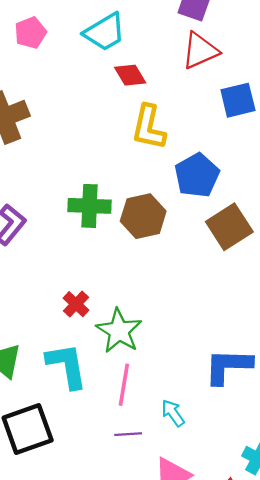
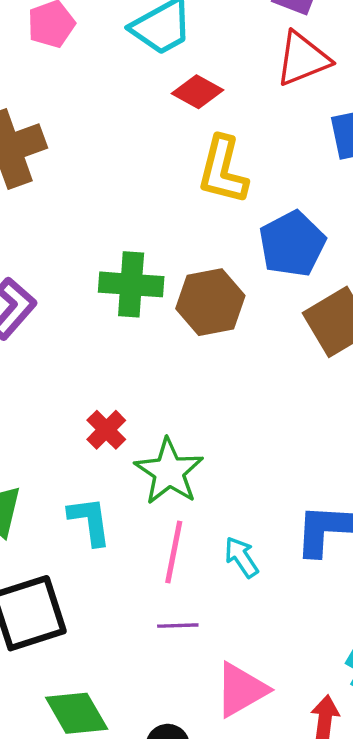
red diamond: (130, 75) -> (198, 92), turned -32
cyan L-shape: (67, 366) -> (90, 521), size x0.7
cyan arrow: (173, 413) -> (241, 557), moved

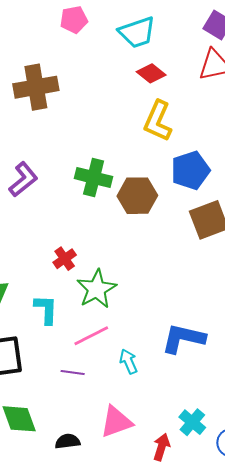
pink line: (174, 552) -> (91, 336), turned 42
cyan arrow: (241, 557) -> (128, 362), moved
purple line: (178, 626) -> (73, 373), moved

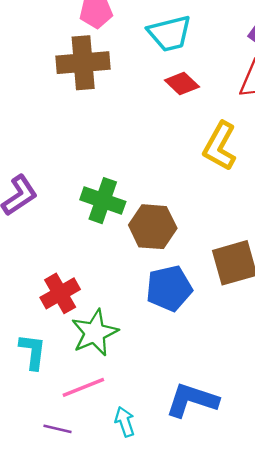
brown cross: (36, 87) -> (83, 63), moved
yellow L-shape: (158, 121) -> (220, 146), moved
blue pentagon: (190, 170) -> (169, 288), moved
red cross: (65, 259) -> (60, 293), size x1.4

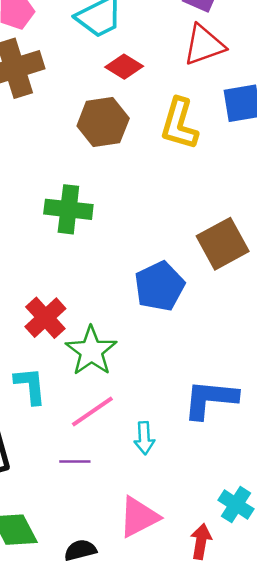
brown hexagon: (153, 227) -> (103, 122), moved
cyan arrow: (125, 422) -> (144, 438), turned -152

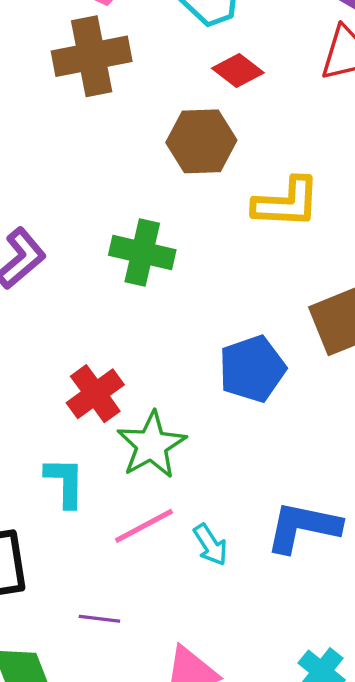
yellow L-shape: (179, 124) -> (287, 203), moved, turned -110
cyan arrow: (144, 438) -> (210, 545), moved, turned -36
purple line: (75, 462) -> (99, 619), moved

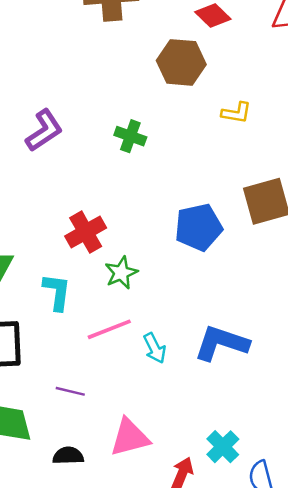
yellow L-shape: (287, 203) -> (236, 113), size x0.6
green cross: (142, 253) -> (130, 136), size x0.7
green star: (151, 445) -> (121, 273), size x0.7

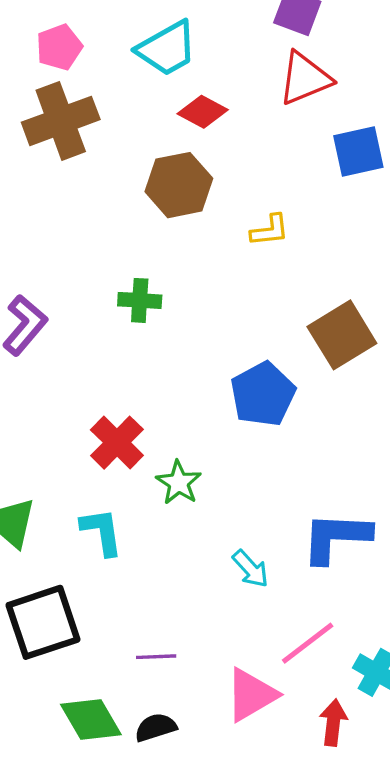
pink line: (109, 329) -> (308, 643), moved
black semicircle: (68, 456) -> (156, 727), moved

